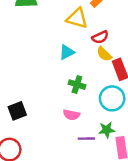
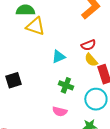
yellow triangle: (77, 18) -> (35, 26), moved
black square: (17, 111) -> (13, 80), moved

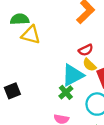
cyan triangle: (59, 57) -> (73, 75), moved, size x1.6
green cross: (66, 85) -> (66, 92), turned 32

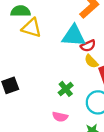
cyan triangle: (73, 75) -> (74, 36), moved, turned 30

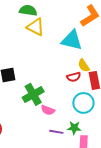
red semicircle: (88, 46) -> (74, 77), moved
green cross: (66, 89) -> (33, 94), moved, size x1.5

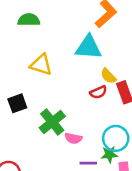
yellow triangle: (35, 27) -> (41, 65), moved
cyan circle: (83, 103) -> (116, 138), moved

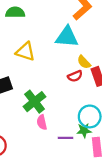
pink semicircle: (73, 138) -> (42, 122), moved, turned 64

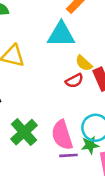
green cross: (35, 102) -> (24, 132), moved
pink semicircle: (42, 122) -> (62, 135), moved, size x1.6

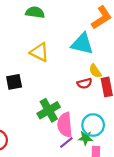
green cross: (24, 132) -> (49, 110), moved
purple line: (69, 155) -> (66, 142), turned -48

